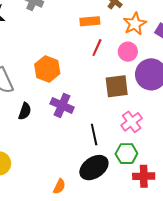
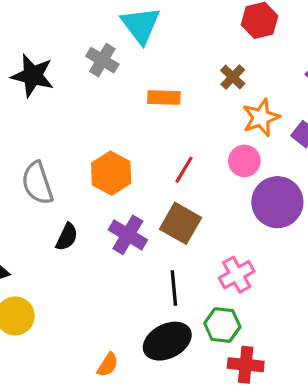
orange rectangle: (90, 21) -> (164, 98), moved
red line: (97, 48) -> (184, 170), moved
brown square: (117, 86) -> (181, 223), moved, turned 30

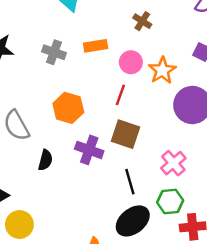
gray cross: (102, 60) -> (54, 52), moved
orange star: (261, 118) -> (162, 70), moved
pink circle: (244, 161) -> (131, 62), moved

